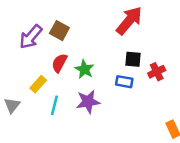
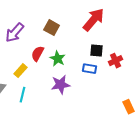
brown square: (59, 31) -> (52, 28), moved
cyan line: (54, 105) -> (23, 95), moved

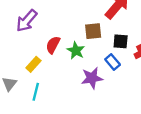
brown square: (52, 28) -> (93, 31), moved, turned -35
blue rectangle: (90, 69) -> (113, 62), turned 40
purple star: (61, 85) -> (92, 78), moved

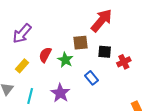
blue rectangle: (113, 62) -> (92, 78), moved
yellow rectangle: (33, 64) -> (22, 66), moved
purple star: (92, 78) -> (60, 93), moved, turned -30

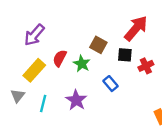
red arrow: (102, 20) -> (136, 28), moved
brown square: (80, 43) -> (98, 45), turned 35
yellow rectangle: (22, 66) -> (34, 70), size x1.5

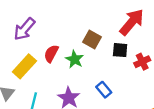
blue rectangle: (111, 84) -> (104, 90), moved

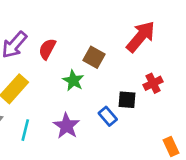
black square: (120, 50) -> (127, 100), moved
red semicircle: (51, 54) -> (47, 49), moved

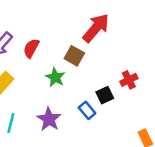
red arrow: (141, 37) -> (96, 28), moved
black square: (127, 100) -> (105, 95), turned -30

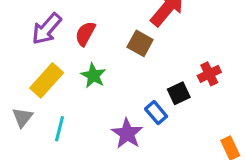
green star: (55, 77) -> (93, 76), moved
purple star: (49, 119) -> (127, 134), moved

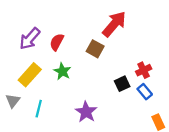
blue rectangle: (156, 113) -> (145, 92), moved

